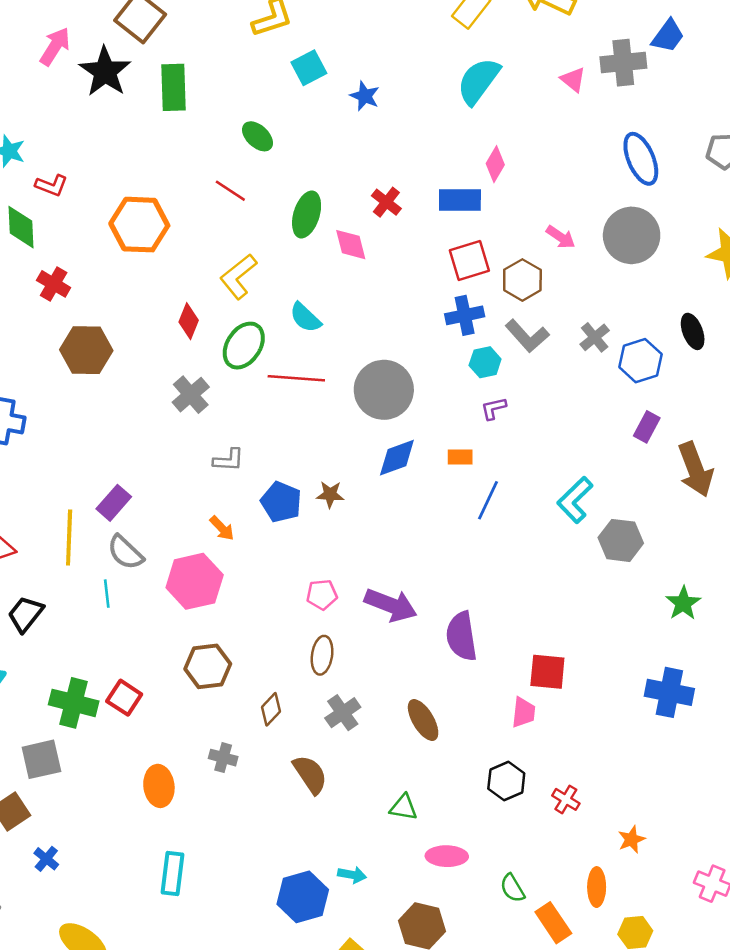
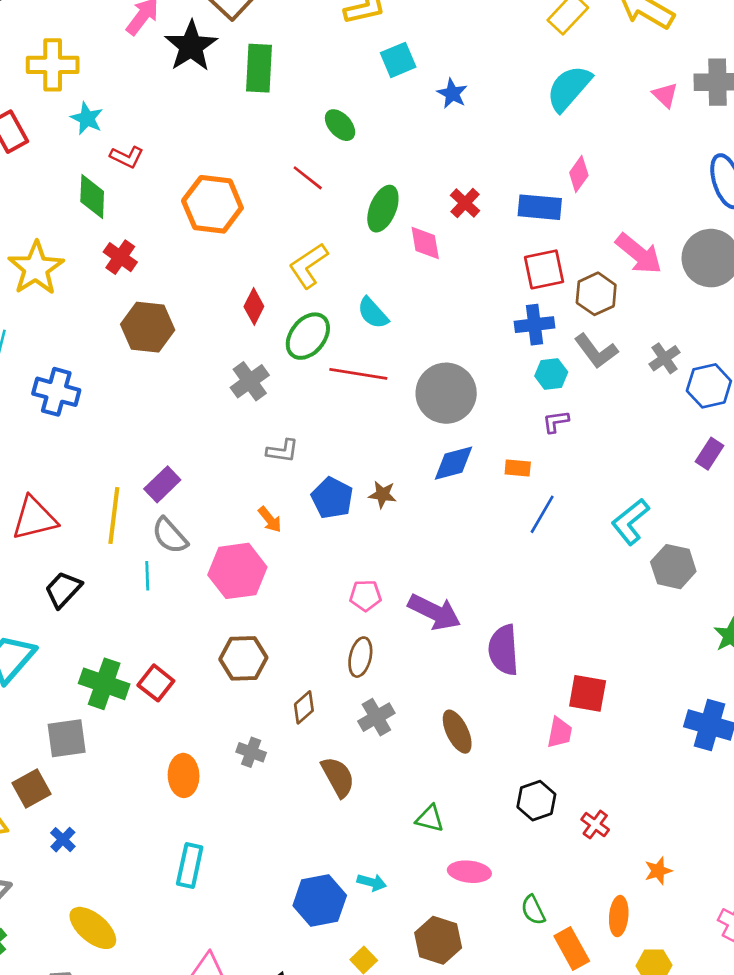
pink arrow: (561, 237) -> (639, 254), size x1.6

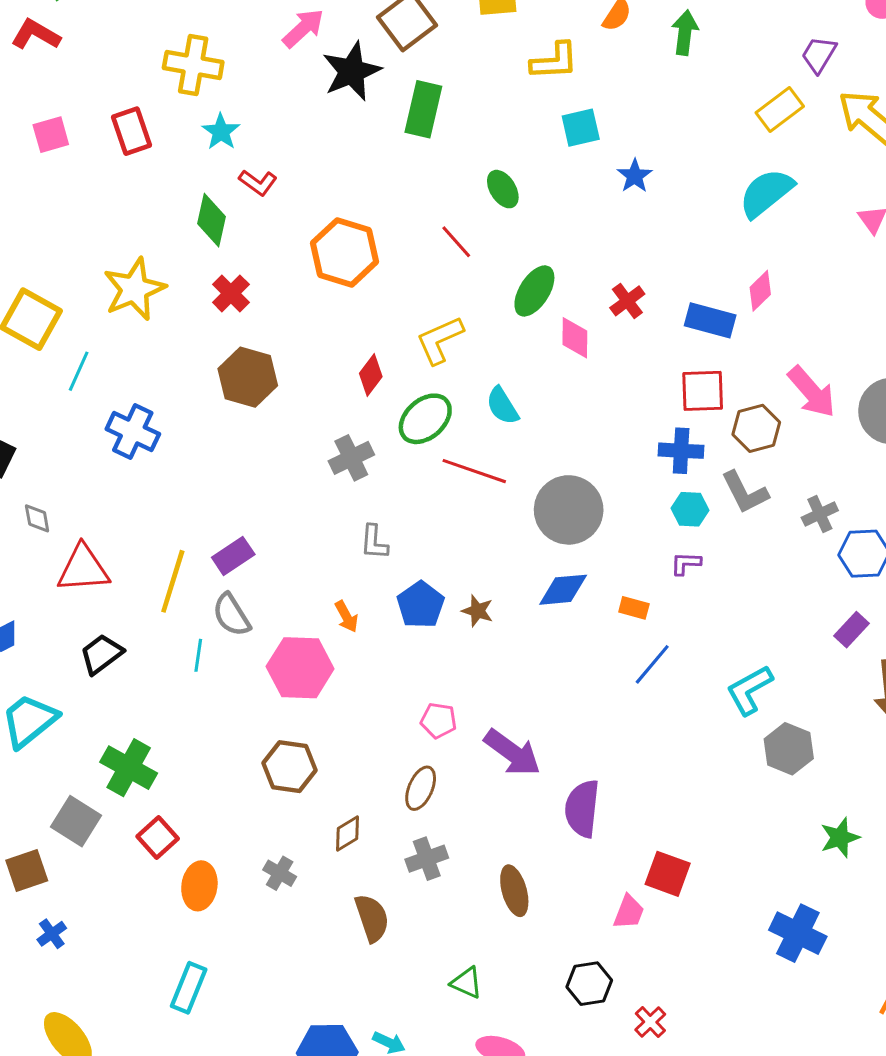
gray L-shape: (282, 451) -> (374, 542), turned 76
red square: (156, 683) -> (158, 837), moved
gray square: (67, 738) -> (76, 821), turned 30

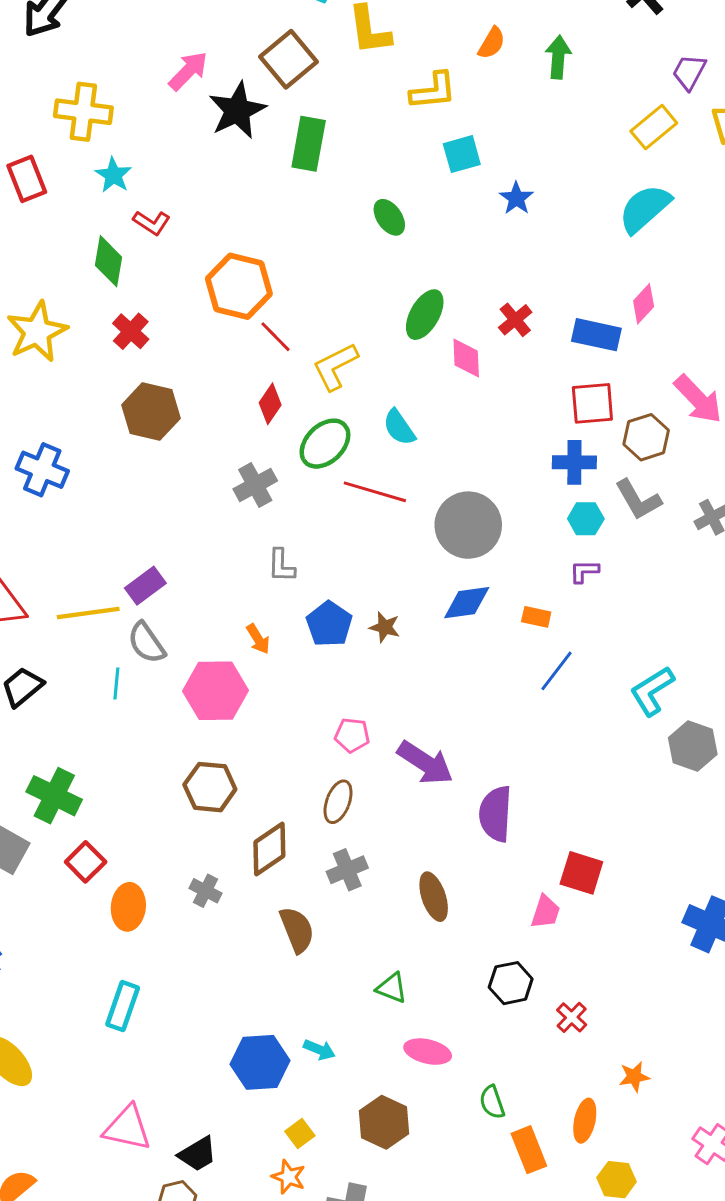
red line: (456, 242) -> (275, 337), moved
yellow line: (173, 581) -> (88, 613), turned 68
brown diamond: (348, 833) -> (269, 849), size x1.5

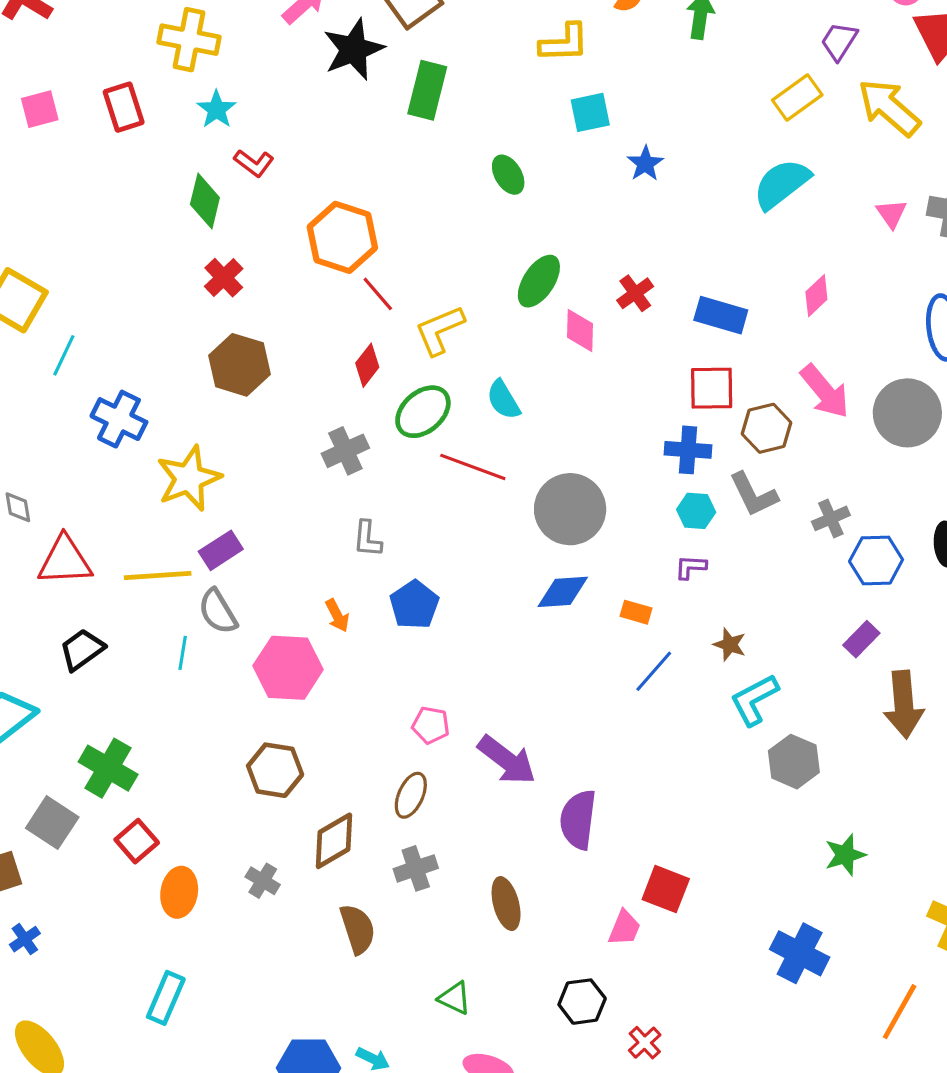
pink diamond: (644, 304) -> (816, 296), moved
yellow star: (37, 332) -> (189, 478), moved
brown star: (385, 627) -> (730, 645), moved

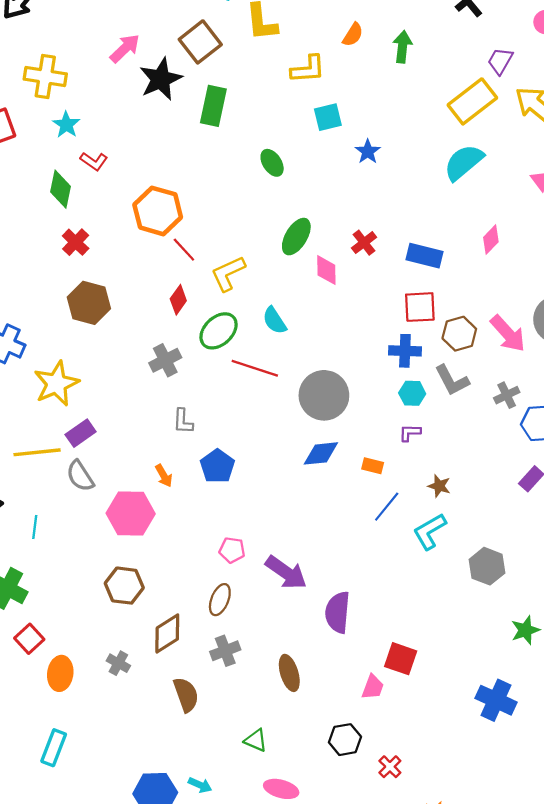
yellow rectangle: (797, 98) -> (472, 101), size x1.4
pink arrow: (825, 391) -> (508, 334), moved
cyan line: (183, 653) -> (35, 527), moved
cyan L-shape: (754, 700) -> (430, 531), moved

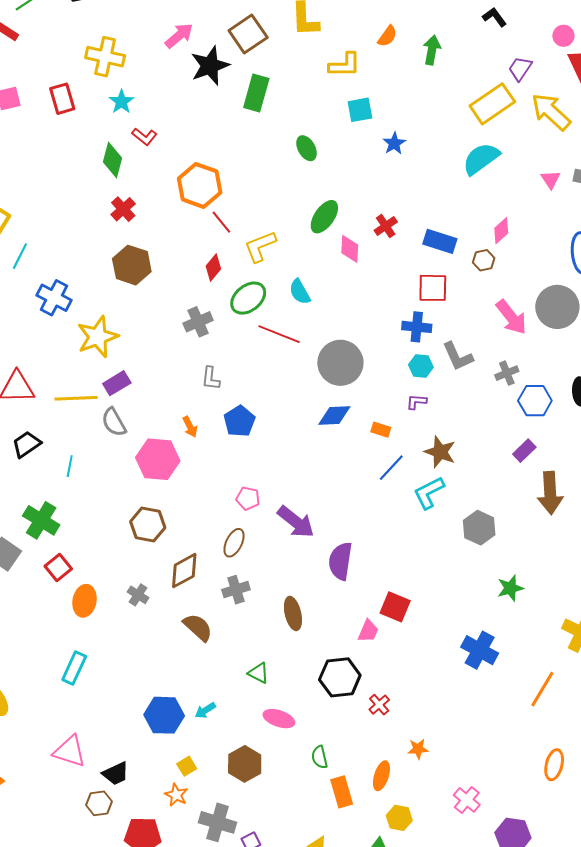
brown hexagon: (459, 334) -> (484, 260), moved, size x0.7
brown star: (439, 486) -> (440, 452), size x1.5
brown semicircle: (186, 695) -> (198, 627), turned -32
black hexagon: (345, 740) -> (340, 677), size x1.4
cyan arrow: (200, 785) -> (205, 710), turned 120

